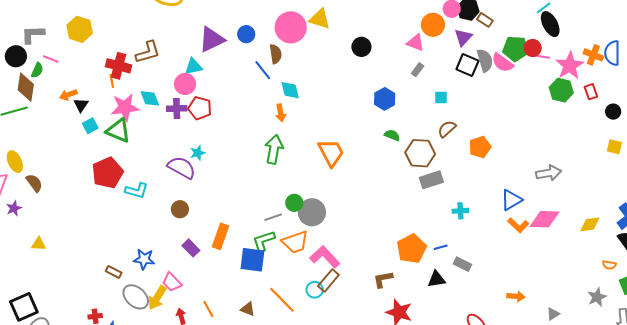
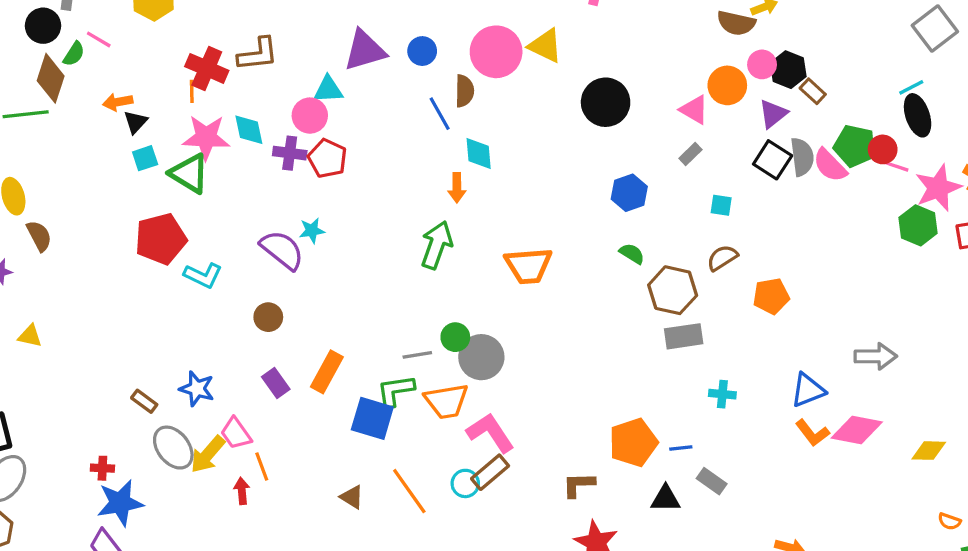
black circle: (361, 47) -> (606, 102), size x1.5
orange trapezoid: (331, 153) -> (528, 266), turned 104
orange line: (208, 309) -> (262, 467), moved

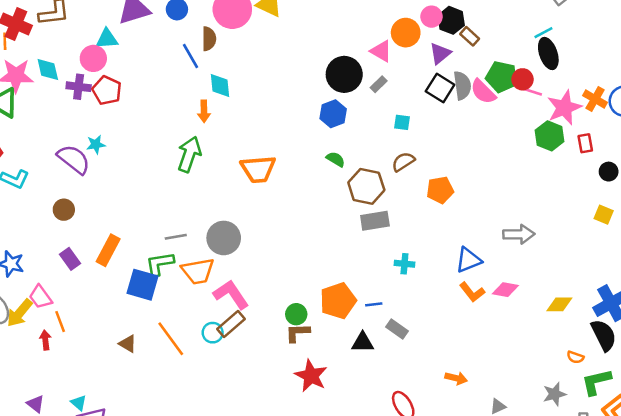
black circle: (606, 102) -> (344, 74), moved
green circle: (455, 337) -> (296, 314), moved
pink diamond: (857, 430) -> (505, 290), size x0.7

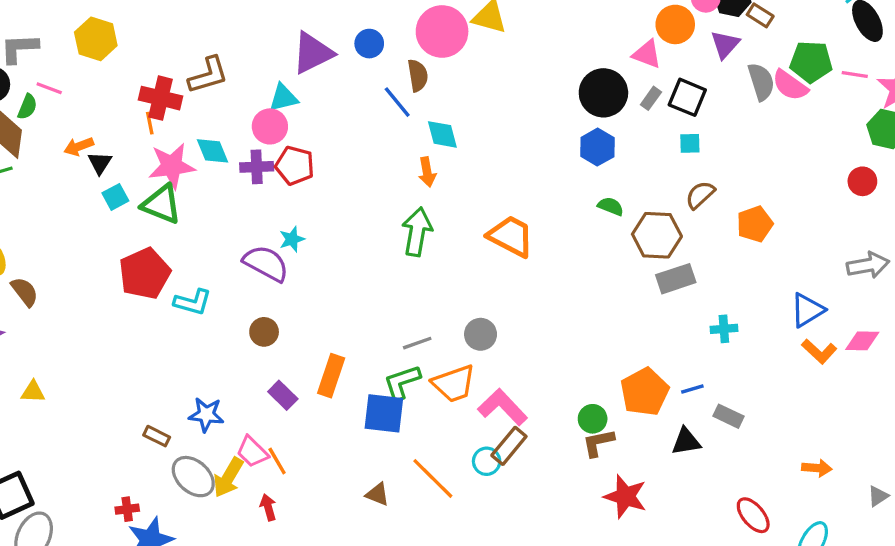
red circle: (523, 79) -> (862, 181), moved
black square: (440, 88) -> (687, 97), moved
orange trapezoid: (258, 169) -> (511, 236), turned -138
gray circle: (224, 238) -> (481, 334), size x0.7
orange line: (60, 322) -> (277, 461), moved

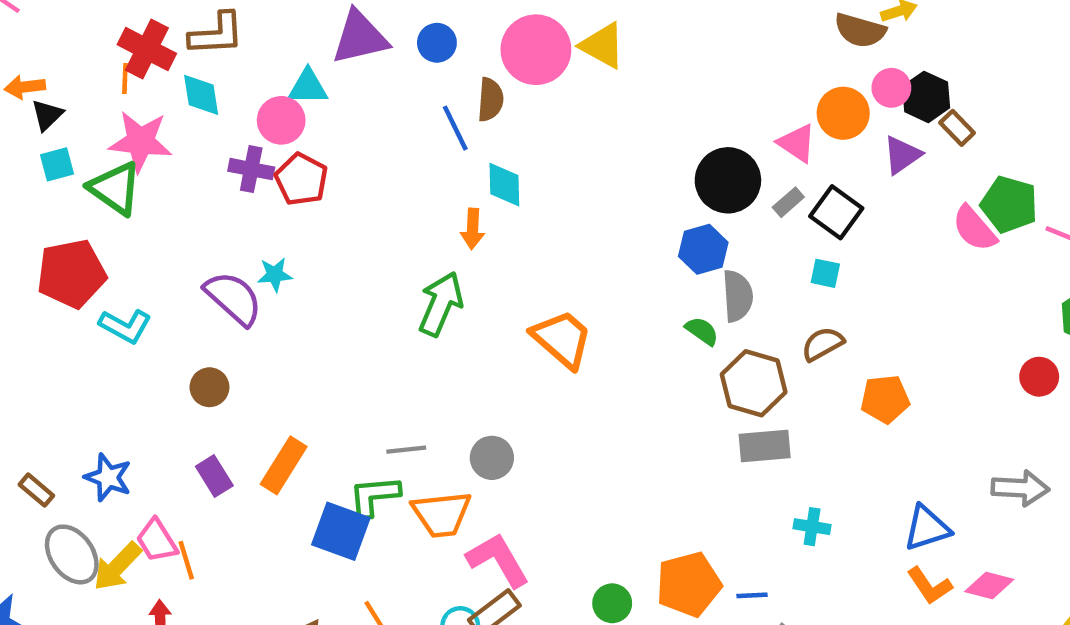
gray semicircle: (761, 82) -> (738, 296), moved
cyan diamond: (212, 151) -> (201, 95), moved

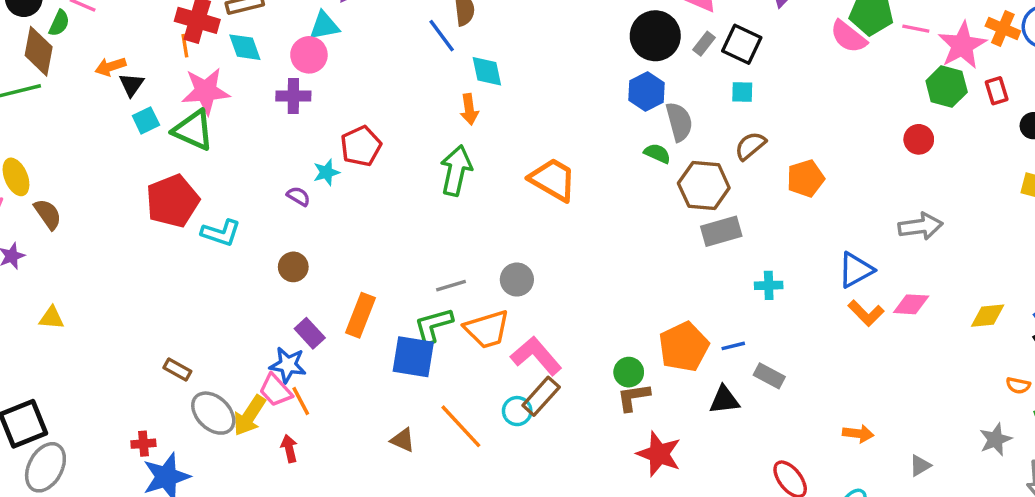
red pentagon: (301, 179) -> (361, 146), moved, turned 30
purple semicircle: (233, 298) -> (298, 196), size x0.5
blue star: (108, 477) -> (288, 365), moved

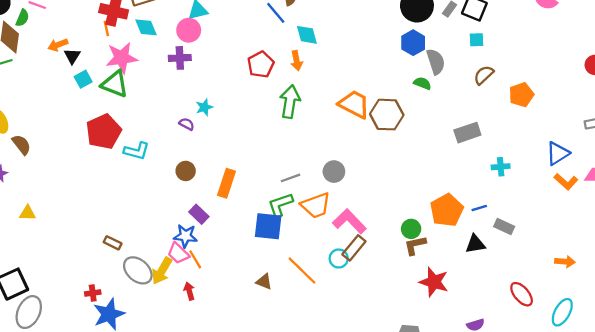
red pentagon: (361, 146) -> (261, 64), moved
brown hexagon: (704, 185) -> (387, 115), moved
orange rectangle: (361, 315) -> (227, 183), moved

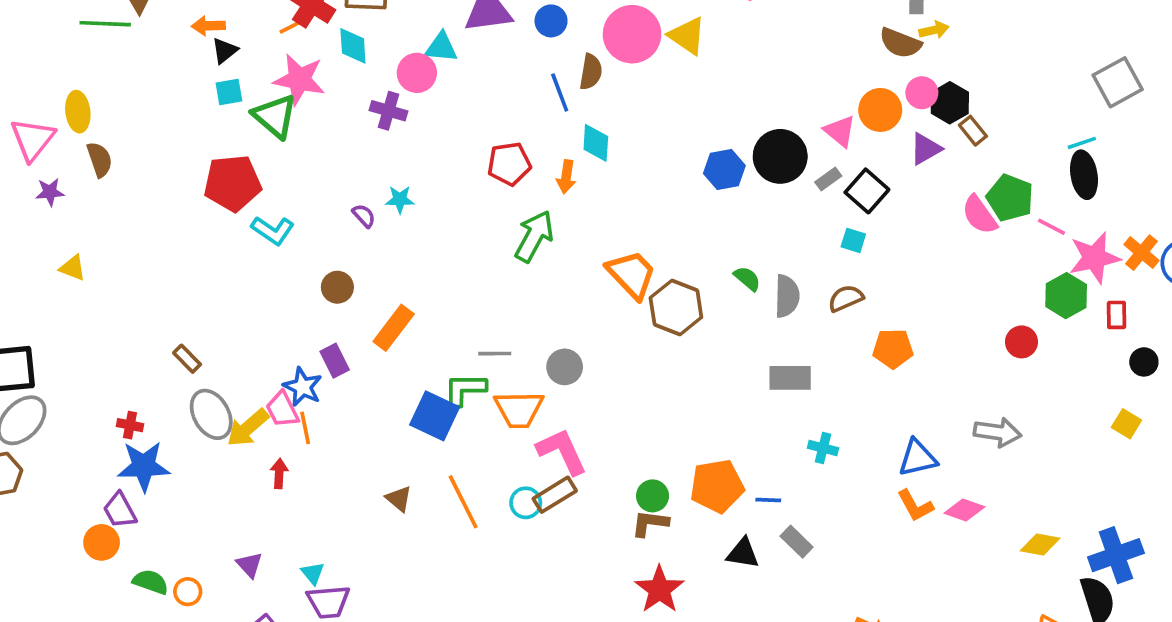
orange line: (106, 28) -> (291, 26), turned 56
blue hexagon: (413, 43) -> (724, 169), moved
gray semicircle: (436, 62) -> (787, 296), moved

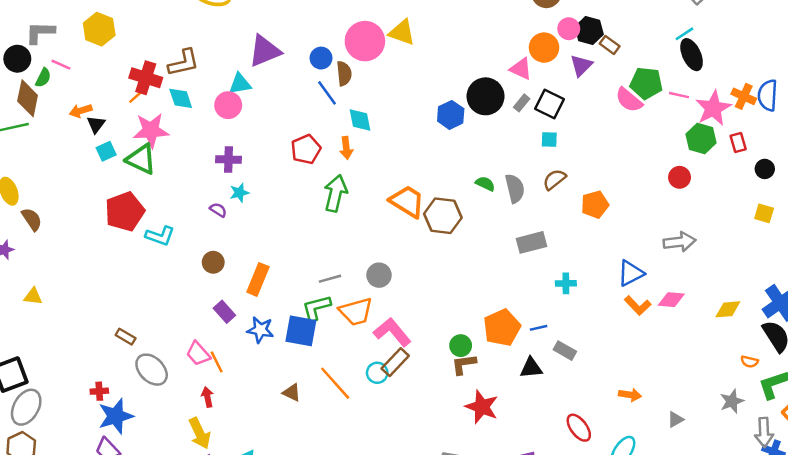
blue circle: (551, 21) -> (321, 58), moved
purple cross: (388, 111) -> (228, 160), moved
blue star: (303, 387) -> (260, 330), moved
yellow arrow: (248, 428) -> (200, 433), moved, turned -60

